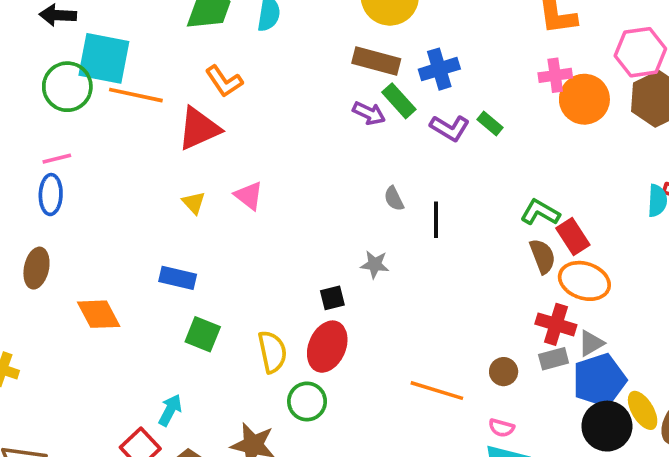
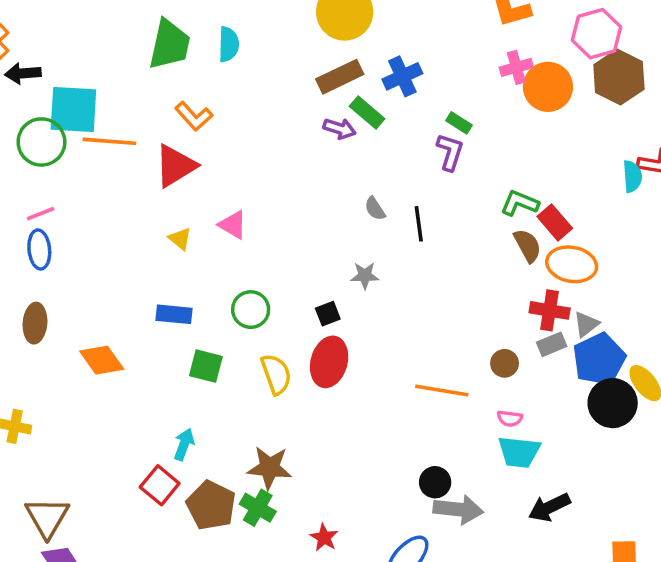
brown rectangle: (376, 61) -> (340, 77), turned -33
purple L-shape: (450, 128) -> (450, 152), moved, turned -96
green circle: (307, 401) -> (251, 310), moved

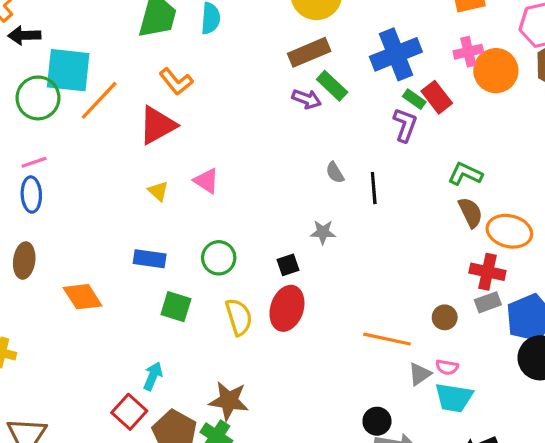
blue cross: (402, 76) -> (396, 54), moved, size x1.4
orange line: (109, 141) -> (99, 100), turned -54
red rectangle: (555, 222) -> (437, 97), moved
gray triangle: (586, 324) -> (420, 374), moved

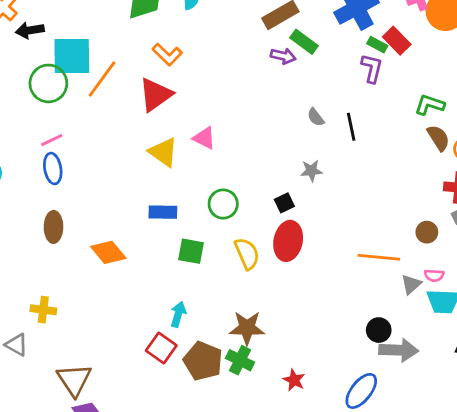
yellow triangle: (158, 191) -> (163, 152), size x1.6

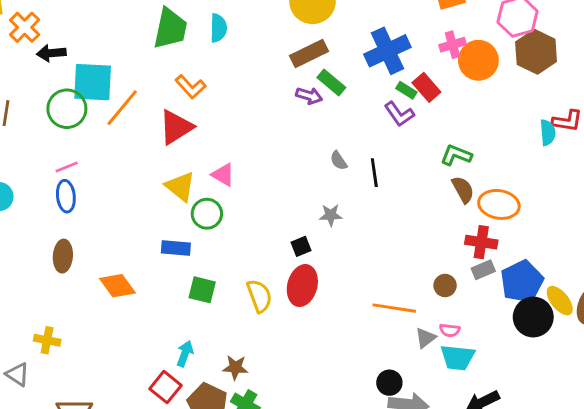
purple L-shape: (372, 68) -> (399, 114), turned 128
green circle: (223, 204) -> (207, 214), moved
brown star: (247, 328) -> (235, 367), moved, size x0.7

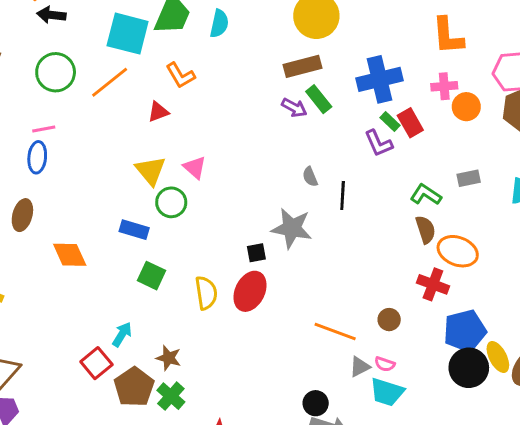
orange circle: (478, 60) -> (466, 107), size x0.7
cyan square: (93, 82) -> (128, 34), moved
red triangle: (176, 127) -> (158, 112), size x0.6
gray star: (331, 215) -> (292, 228), size x1.8
gray rectangle: (483, 270) -> (469, 178), moved

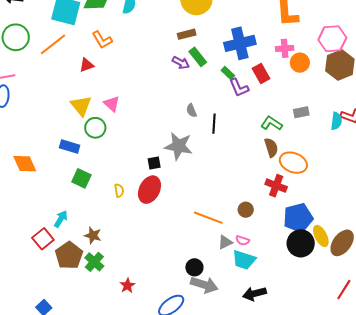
brown rectangle: (303, 66) -> (187, 34), size x0.7
green rectangle: (390, 122) -> (228, 73), moved
yellow semicircle: (206, 293) -> (119, 191), size x0.6

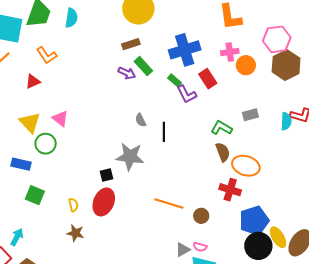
orange line: (208, 218) -> (169, 203), moved
brown star: (93, 235) -> (75, 233), moved

